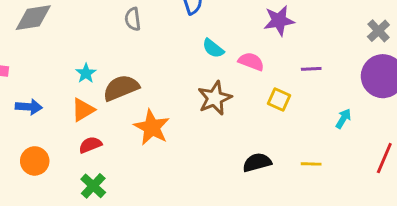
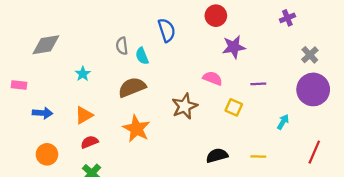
cyan semicircle: (213, 48) -> (142, 56), moved, turned 30
cyan star: (86, 73) -> (83, 74), moved
brown semicircle: (121, 88) -> (132, 87), moved

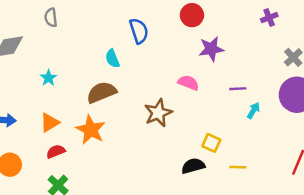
gray semicircle: (122, 46) -> (51, 18), moved
yellow square: (234, 107) -> (211, 143), moved
cyan arrow: (283, 122) -> (253, 110), moved
orange star: (136, 129) -> (91, 130), moved

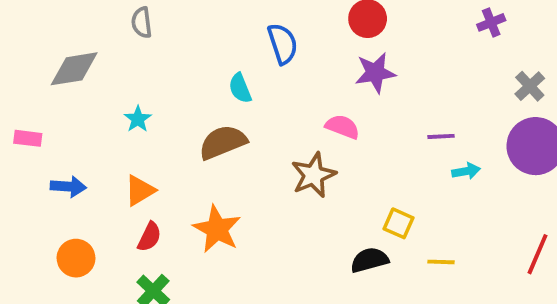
purple star: (211, 49) -> (375, 73), moved
pink semicircle: (188, 83) -> (342, 127), moved
cyan arrow: (253, 110) -> (466, 171), turned 49
orange star: (91, 130) -> (217, 229), moved
red semicircle: (56, 151) -> (149, 237), turned 138

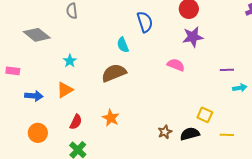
gray diamond: (74, 69) -> (37, 35), turned 48
brown star: (314, 175) -> (165, 132), moved, size x0.6
orange triangle: (140, 190) -> (65, 90), moved
orange star: (217, 229) -> (111, 118), size x0.7

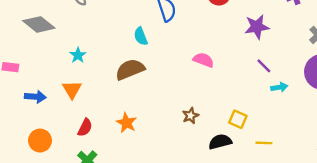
purple star: (193, 37) -> (257, 27), moved
purple line: (227, 70) -> (264, 66), turned 48
orange triangle: (65, 90) -> (72, 90), turned -30
brown star: (165, 132) -> (190, 116), moved

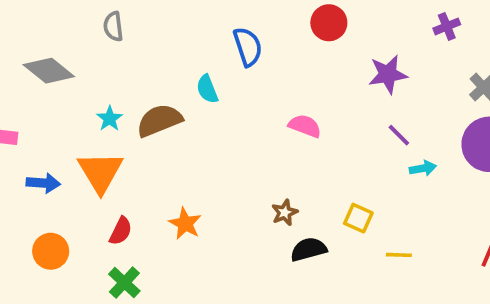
brown semicircle: (130, 69) -> (159, 120), moved
orange triangle: (72, 90) -> (100, 172), size x1.5
black semicircle: (220, 142) -> (309, 249), moved

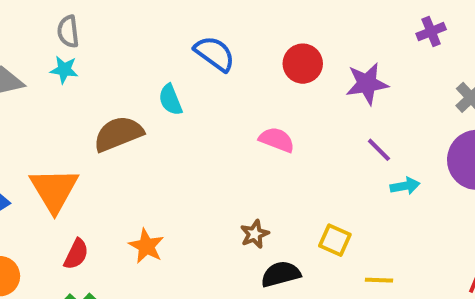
red circle: (329, 23) -> (303, 64), moved
blue semicircle: (248, 47) -> (215, 54), turned -36
cyan star: (110, 119) -> (64, 70), moved, turned -30

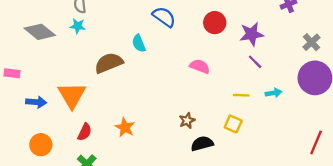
purple line: (379, 150) -> (255, 62), moved
yellow line: (379, 280) -> (241, 95), moved

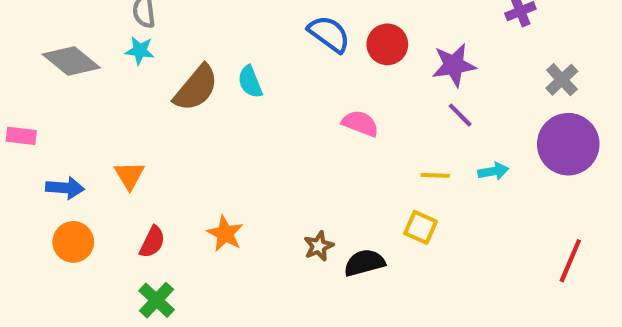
blue semicircle: (164, 17) -> (329, 34), moved
brown semicircle: (109, 63) -> (196, 88), moved, turned 152
orange triangle: (72, 95) -> (129, 175), size x0.6
brown star: (187, 121) -> (319, 246), moved
orange circle: (41, 145) -> (73, 242), moved

